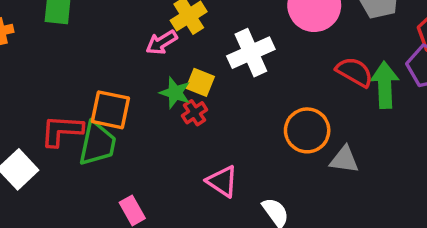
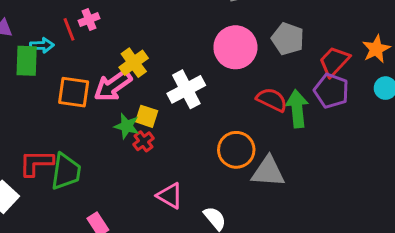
pink arrow: (161, 42) -> (113, 86), size x1.5
orange square: (110, 110) -> (74, 92), moved
gray triangle: (344, 160) -> (268, 172), size x1.4

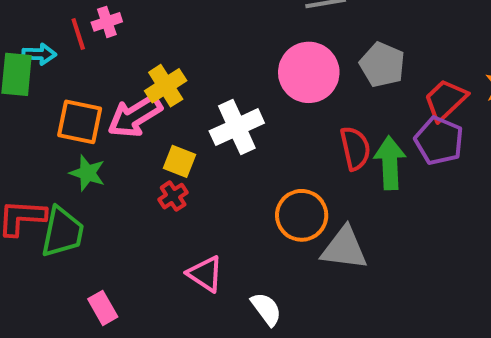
red semicircle: (272, 100) -> (355, 148), turned 48
green star: (127, 126) -> (87, 173), moved

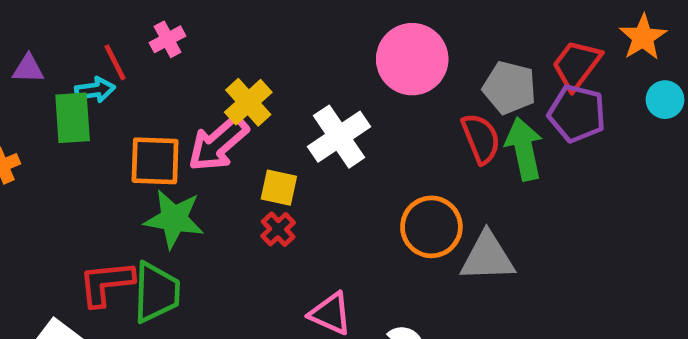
red line: (78, 34) -> (115, 62), moved
gray pentagon: (382, 65) -> (509, 88), moved
green star: (87, 173) -> (174, 219), size x1.4

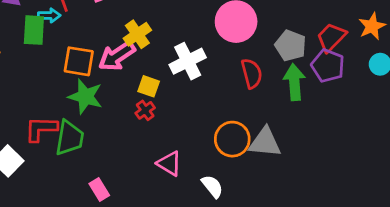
red semicircle: (481, 139) -> (252, 73), moved
orange circle: (431, 227) -> (232, 139), moved

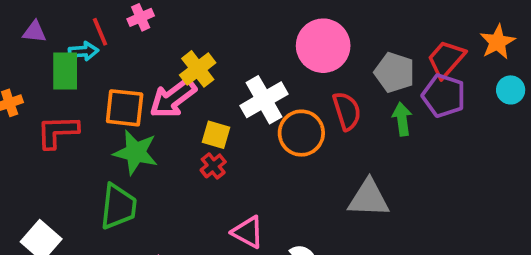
green arrow: (294, 82) -> (402, 119), size x0.7
red L-shape: (41, 129) -> (57, 132), moved
orange circle: (232, 139) -> (301, 133), moved

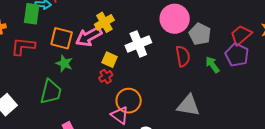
gray pentagon: (394, 72) -> (200, 34), moved
green arrow: (402, 119) -> (212, 65), turned -36
orange circle: (301, 133) -> (129, 101), moved
green star: (136, 152) -> (64, 63), size x0.7

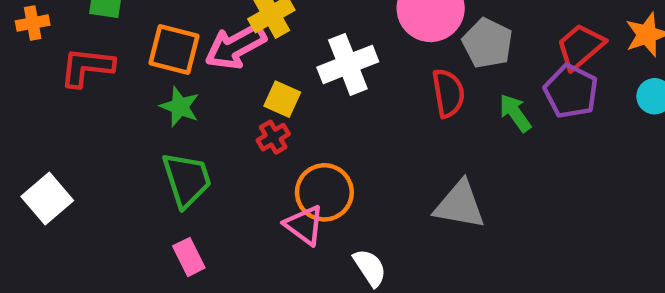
green trapezoid: (51, 92) -> (187, 180), moved, turned -32

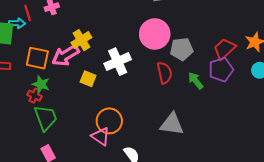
gray pentagon: (488, 43) -> (182, 49), turned -30
purple pentagon: (571, 91) -> (221, 70), turned 30
red cross: (273, 137) -> (35, 96), moved, turned -32

